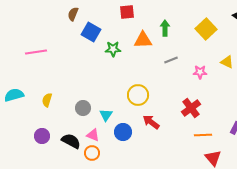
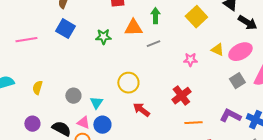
blue square: (91, 32) -> (65, 29), moved
gray line: (171, 60) -> (153, 44), moved
blue circle: (123, 132) -> (102, 125), moved

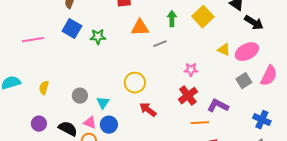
green arrow: (155, 16) -> (172, 19), moved
green star: (103, 37) -> (98, 37), moved
pink star: (190, 60) -> (191, 70), moved
purple L-shape: (230, 116) -> (218, 106), moved

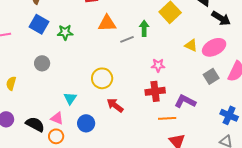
green arrow: (172, 19) -> (144, 28), moved
gray circle: (80, 96) -> (42, 63), moved
red cross: (188, 96) -> (155, 91), turned 30
blue circle: (109, 125) -> (86, 123), moved

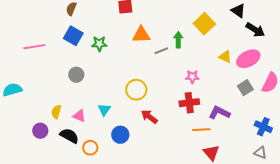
yellow semicircle: (11, 83) -> (56, 112), moved
pink triangle: (57, 118) -> (79, 116), moved

